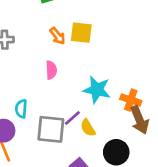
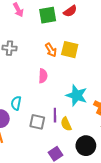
purple line: (72, 118) -> (55, 115), turned -56
gray square: (51, 129) -> (37, 122), size x0.7

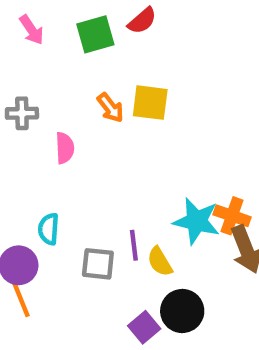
pink semicircle: (43, 76) -> (65, 148), moved
cyan star: (77, 95) -> (197, 221), moved
black circle: (86, 146) -> (182, 311), moved

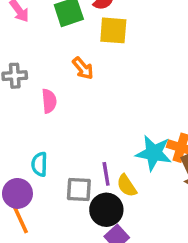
yellow square: (150, 103) -> (113, 30), moved
black circle: (182, 311) -> (106, 210), moved

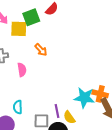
yellow square: (113, 30) -> (19, 29), moved

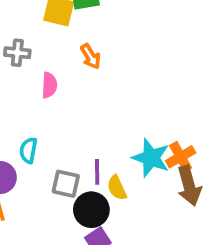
orange cross: (100, 94) -> (181, 157), turned 35

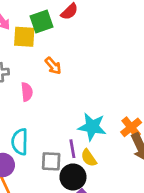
cyan semicircle: (28, 150) -> (20, 142), size x1.4
cyan star: (151, 158) -> (92, 127), moved

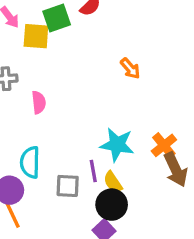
orange arrow: (53, 66) -> (130, 68), moved
black circle: (73, 177) -> (112, 205), moved

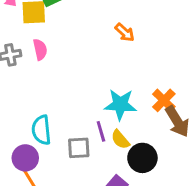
pink semicircle: (39, 102) -> (40, 49), moved
black circle: (112, 205) -> (142, 158), moved

